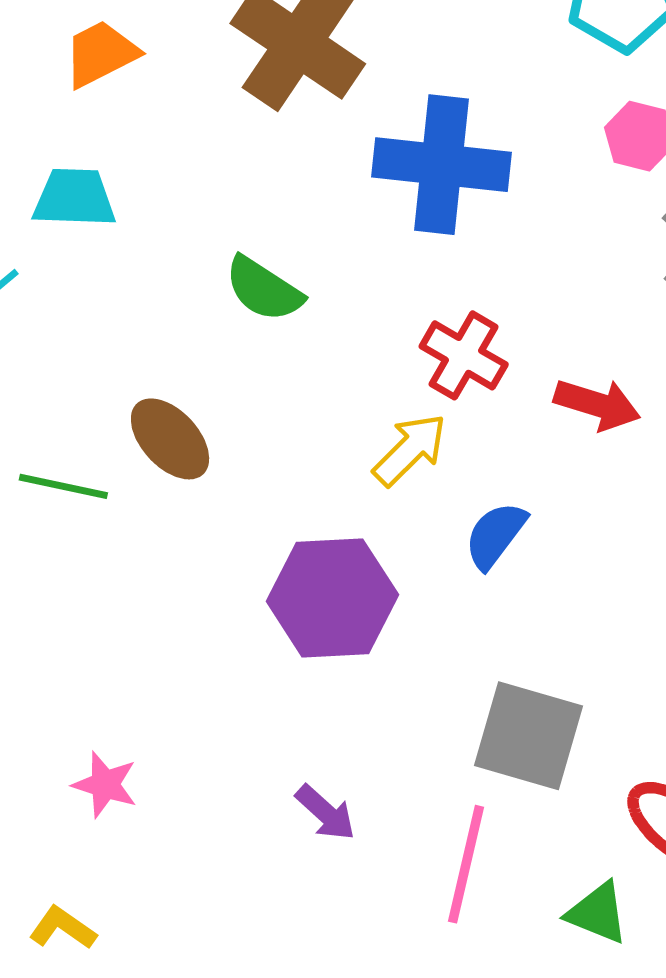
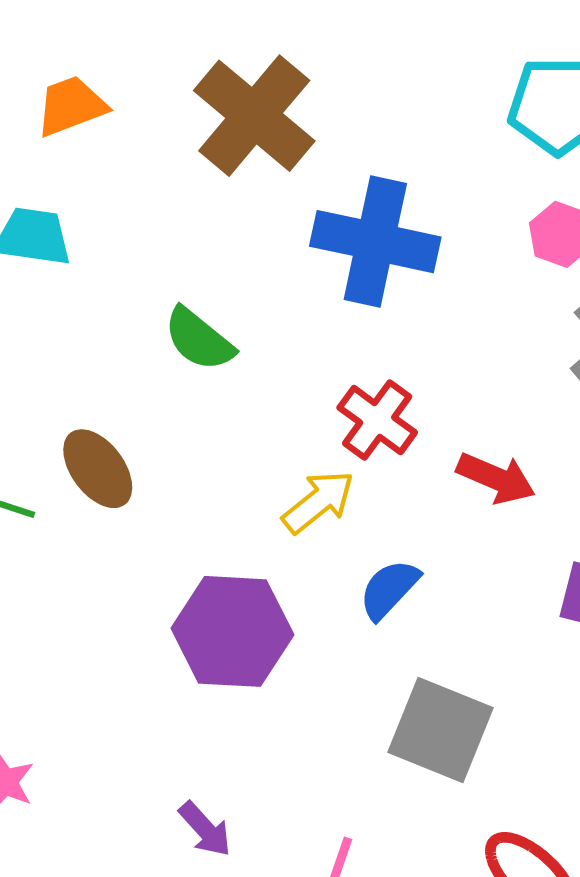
gray square: (528, 736) -> (440, 730), moved

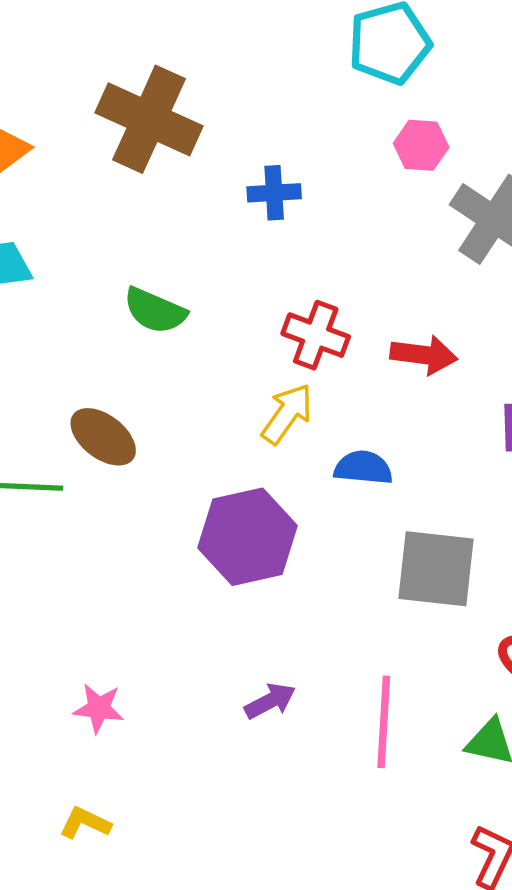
blue cross: (375, 242) -> (274, 193), size x0.5
blue semicircle: (389, 589) -> (363, 468), turned 68
purple arrow: (205, 829) -> (270, 701), turned -60

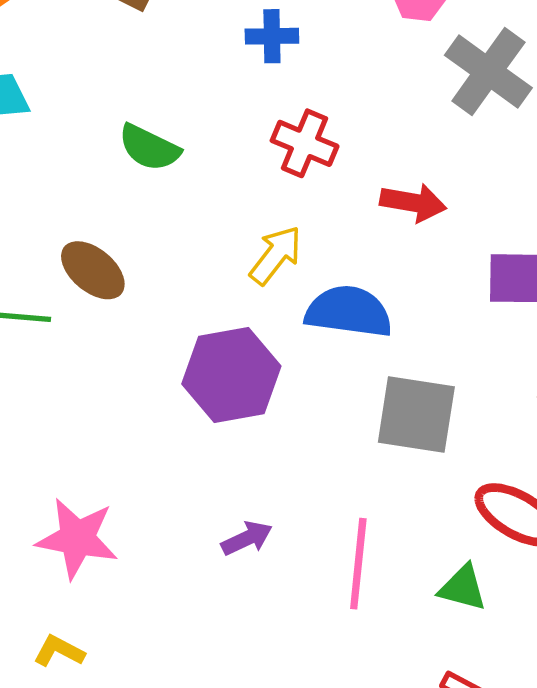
red cross: (316, 335) -> (305, 143), moved
blue semicircle: (363, 468) -> (349, 312), size x1.5
pink star: (99, 708) -> (77, 538), size x1.6

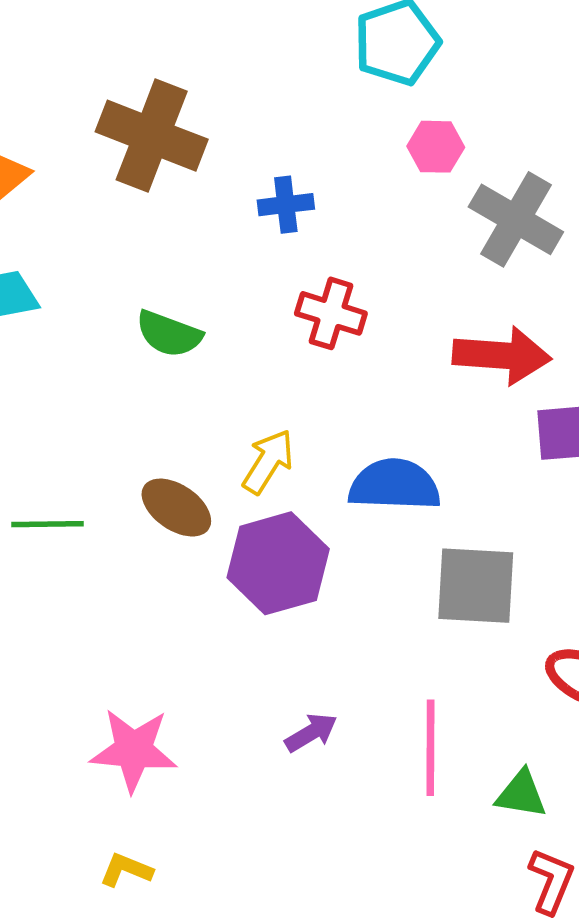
red arrow: (413, 203) -> (502, 355), moved, size x1.4
yellow arrow: (276, 255) -> (268, 462), moved
brown ellipse: (93, 270) -> (176, 508), moved
green triangle: (463, 588) -> (521, 794), moved

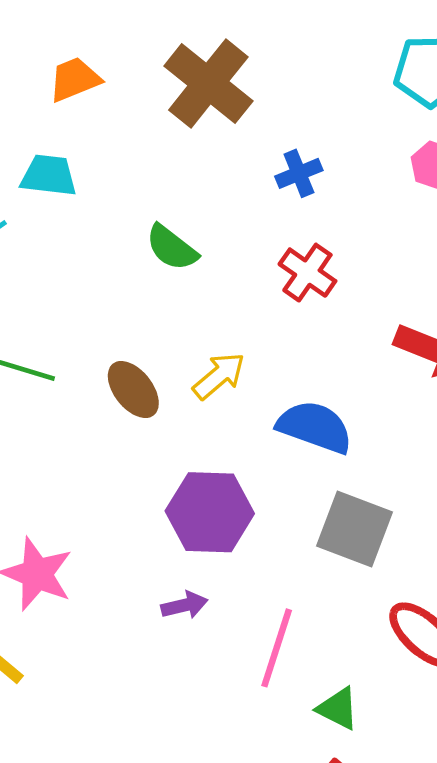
blue cross: (286, 205) -> (299, 173), turned -33
purple hexagon: (278, 563) -> (210, 512), moved

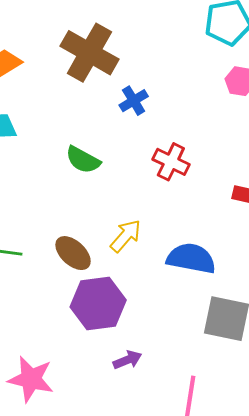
blue cross: (299, 173) -> (134, 101), moved
purple hexagon: (210, 512) -> (98, 304), moved
purple arrow: (184, 605) -> (127, 360), moved

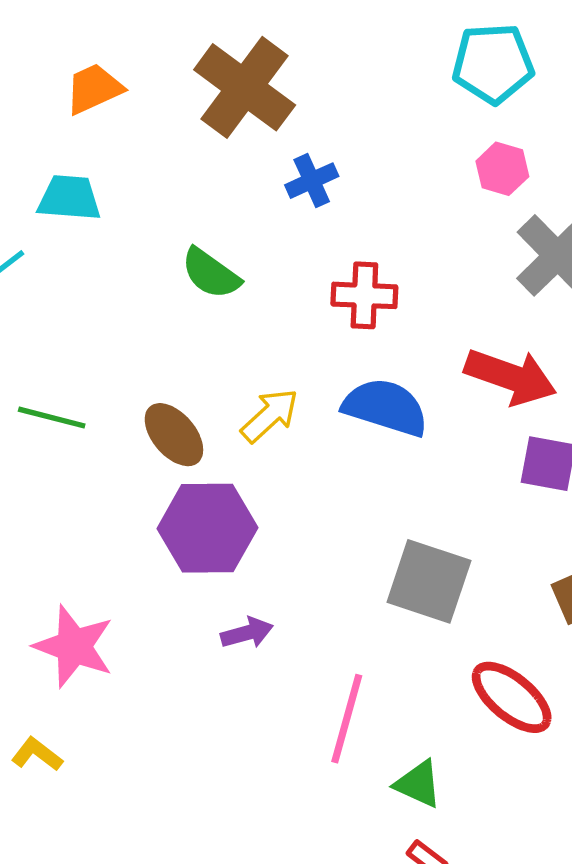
red cross: (171, 162) -> (364, 295), turned -30
blue semicircle: (191, 258) -> (386, 407), moved

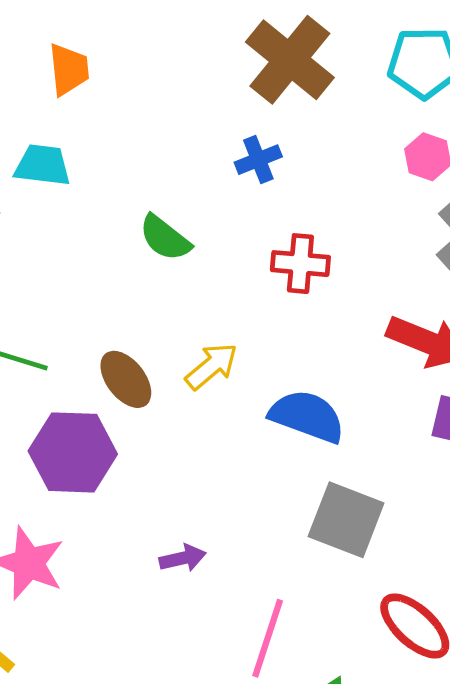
brown cross: (245, 87) -> (290, 60), moved
orange trapezoid: (94, 89) -> (69, 69), turned 106
blue semicircle: (386, 407) -> (307, 416), moved
purple hexagon: (207, 528) -> (73, 452), moved

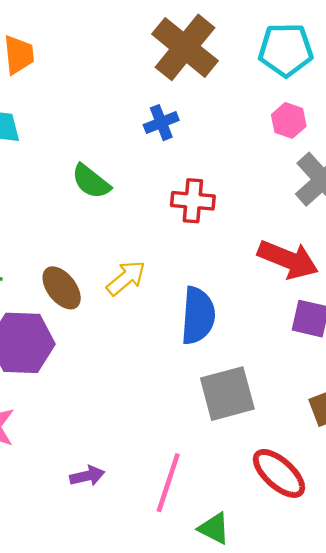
blue semicircle: (307, 416) -> (198, 316), turned 74
gray square: (346, 520) -> (227, 394), turned -36
purple arrow: (183, 558) -> (87, 476), moved

